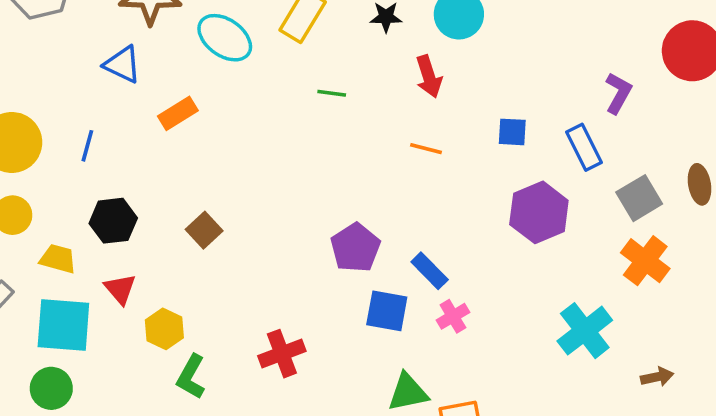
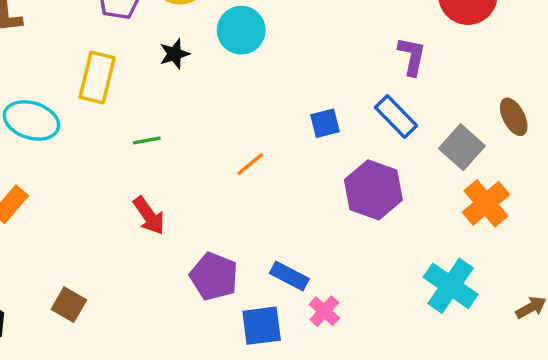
red arrow: (429, 77) -> (149, 216), moved
orange line: (426, 149) -> (250, 164), turned -36
orange cross: (645, 261) -> (486, 203), turned 30

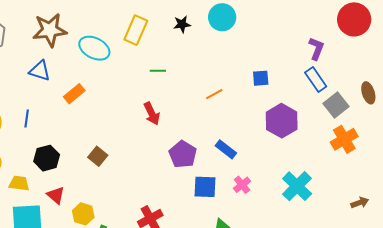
blue rectangle: (396, 116) -> (316, 80), moved
blue rectangle: (289, 276) -> (226, 149), moved
cyan cross: (451, 286) -> (297, 186), moved

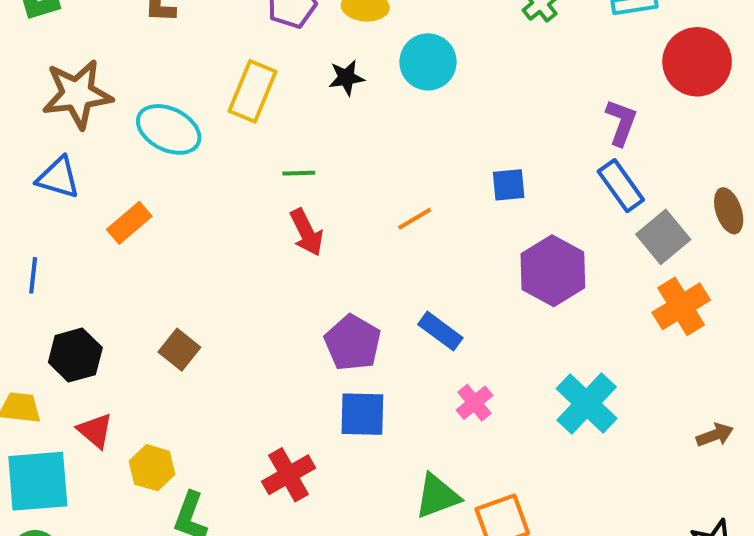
red arrow: (152, 114) -> (307, 232), moved
blue square: (205, 187) -> (362, 414), moved

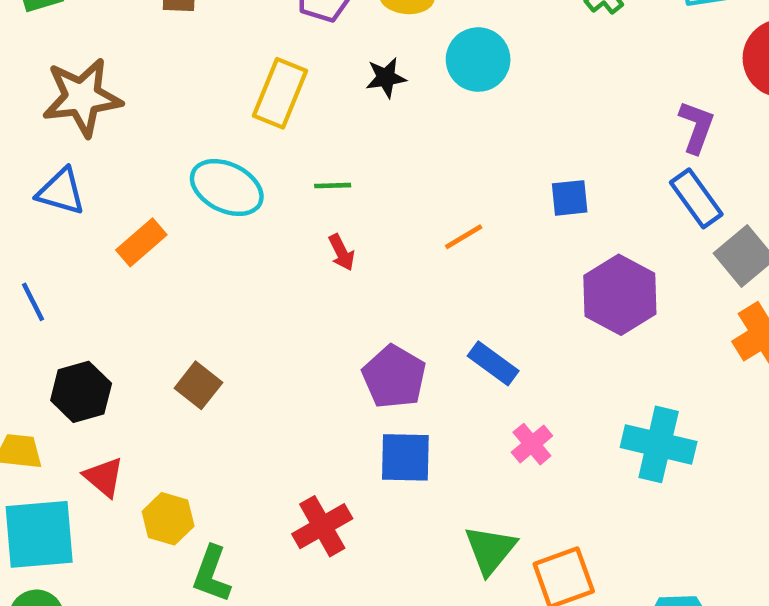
cyan ellipse: (169, 129) -> (227, 188), moved
red arrow: (307, 232) -> (342, 252), size x0.7
blue line: (33, 275) -> (33, 302), turned -33
cyan cross: (587, 403) -> (659, 444), turned -30
green triangle: (437, 496) -> (490, 550), turned -30

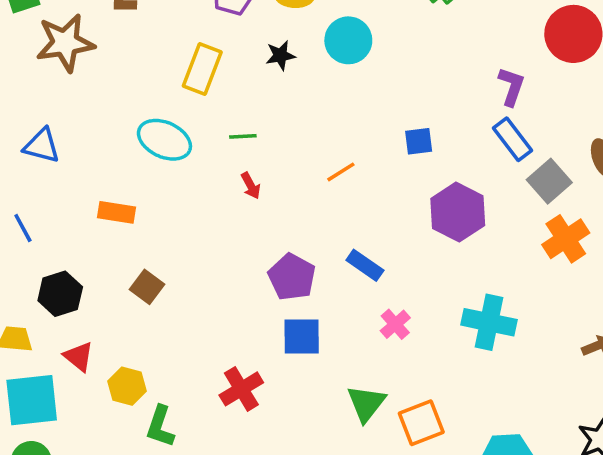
brown star: (82, 97) -> (65, 43), moved
orange rectangle: (141, 242) -> (117, 212), moved, turned 51

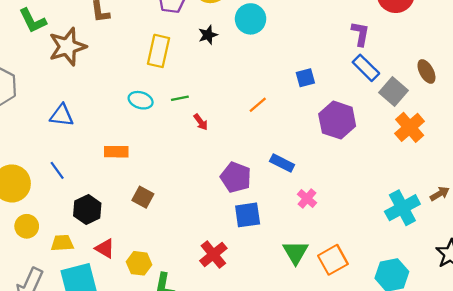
green line: (243, 136) -> (180, 98), moved
cyan ellipse: (164, 140) -> (141, 100), size x0.7
cyan cross: (489, 322) -> (402, 208), moved, turned -32

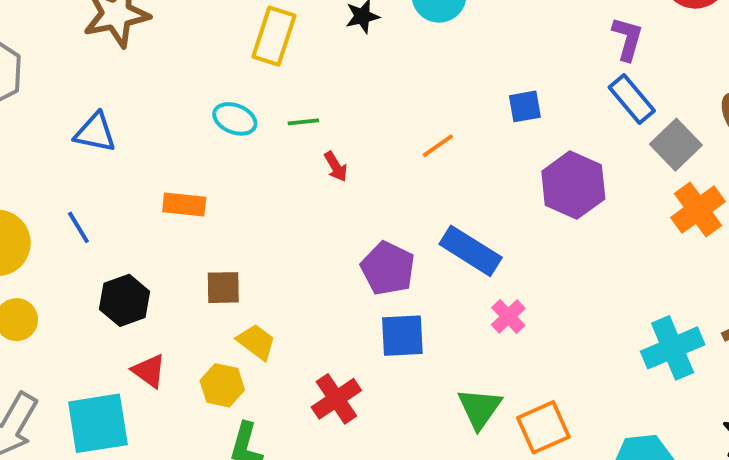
blue rectangle: (282, 163) -> (471, 251), size x1.4
brown square: (143, 197) -> (223, 288), turned -35
yellow trapezoid: (62, 243) -> (256, 342), moved, turned 35
yellow hexagon: (139, 263) -> (222, 385), moved

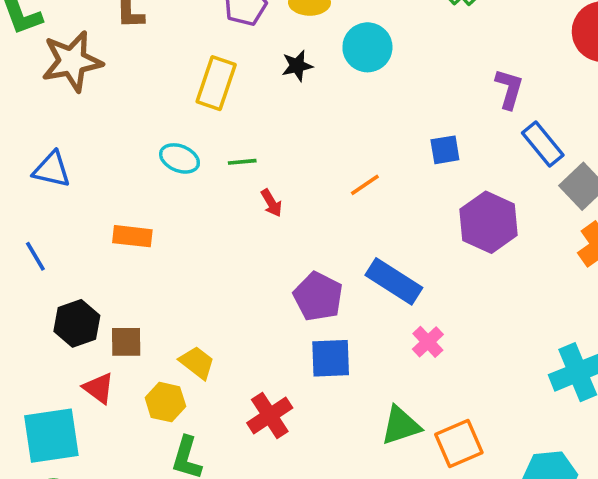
purple L-shape: (628, 39) -> (509, 89), moved
brown square: (223, 288) -> (126, 342), moved
green triangle: (480, 408) -> (401, 426), turned 36

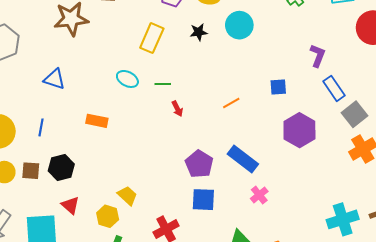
blue line: (35, 256) -> (41, 127), turned 36
brown square: (126, 342) -> (31, 171), moved

